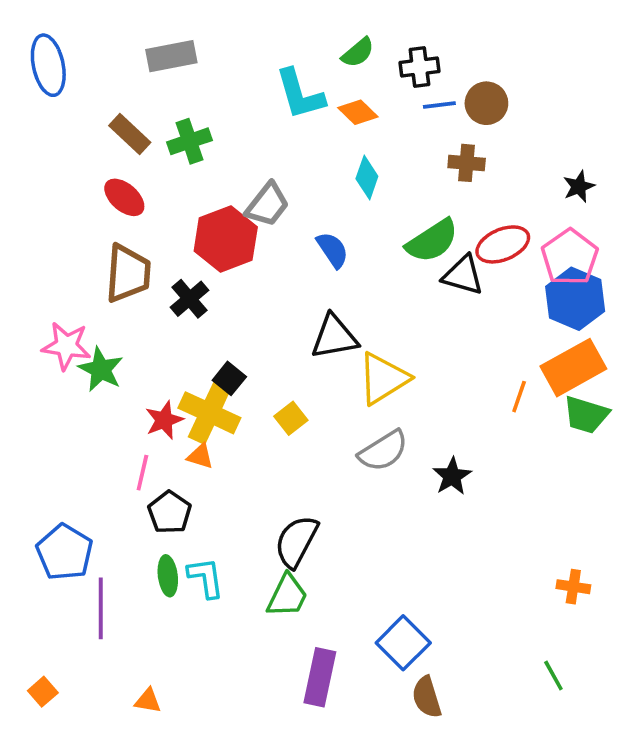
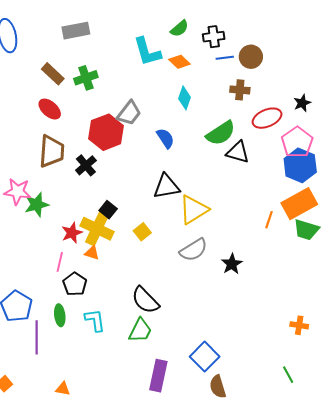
red ellipse: (503, 244) -> (267, 118), moved
green star: (101, 369) -> (37, 205), turned 30
black semicircle: (296, 541) -> (145, 300), turned -72
green ellipse: (168, 576) -> (60, 315), moved

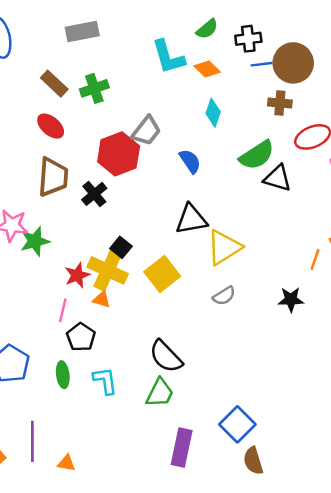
brown circle: (251, 57) -> (293, 63), size x1.4
yellow square: (142, 232) -> (162, 274), size x1.6
gray semicircle: (194, 250) -> (224, 296), size x0.7
black star: (232, 264) -> (291, 299), moved, turned 30
purple line: (37, 337) -> (32, 441), moved

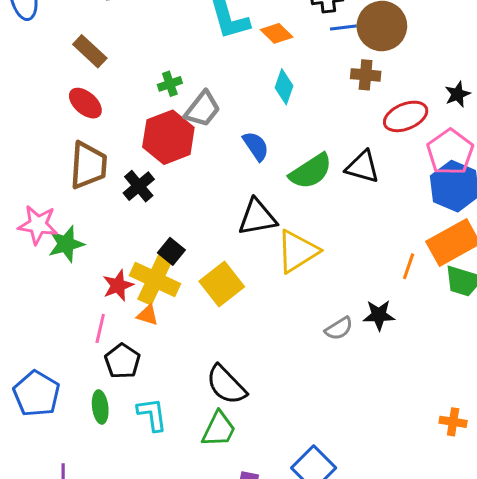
green cross: (94, 88) -> (170, 84), moved, size x0.7
green semicircle: (257, 155) -> (311, 171), moved
gray semicircle: (224, 296) -> (339, 328), moved

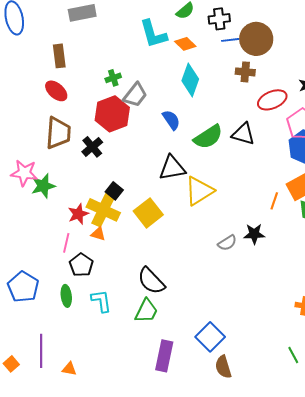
brown rectangle: (90, 51) -> (59, 56), turned 40
cyan diamond: (284, 87) -> (190, 80), size x1.4

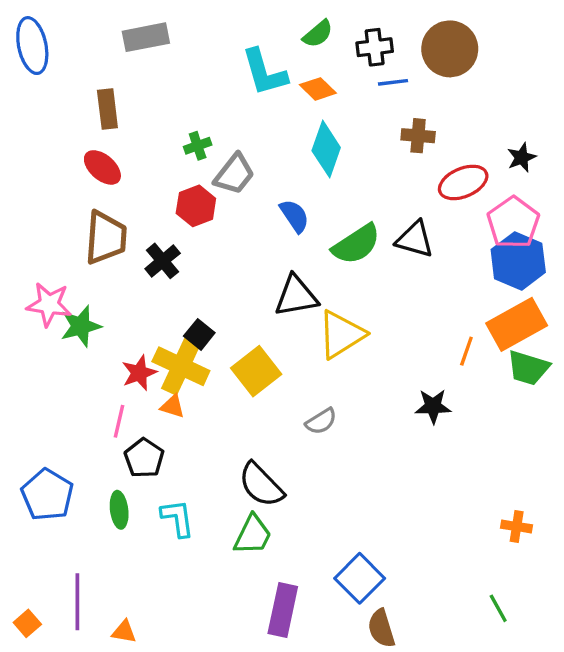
brown circle: (256, 39) -> (450, 49), moved
red hexagon: (112, 114) -> (196, 206), size x0.7
gray semicircle: (227, 243) -> (321, 421), moved

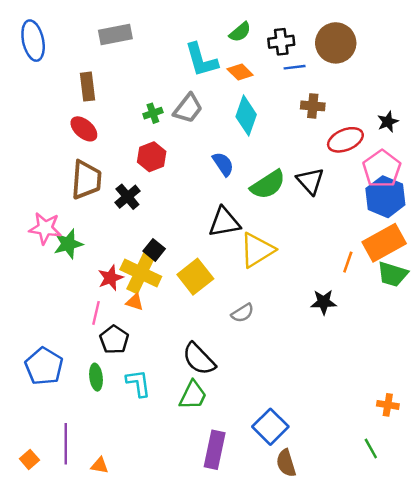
gray trapezoid: (234, 174) -> (188, 108), moved
black triangle: (415, 239) -> (310, 181), turned 32
orange cross: (517, 527) -> (388, 405), moved

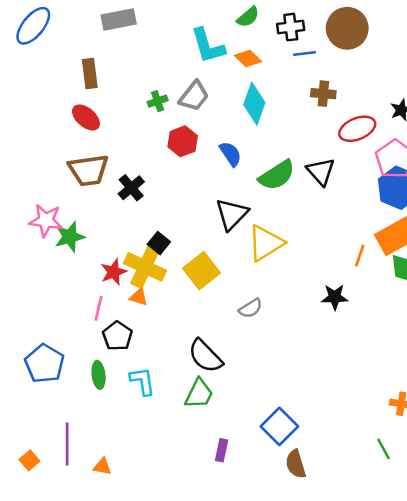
blue ellipse: (33, 41) -> (33, 26), turned 51
red hexagon: (152, 157) -> (183, 141), moved
brown trapezoid: (86, 180) -> (88, 170), turned 78
black triangle: (224, 222) -> (232, 214), turned -36
purple rectangle: (215, 450) -> (222, 450), size x0.6

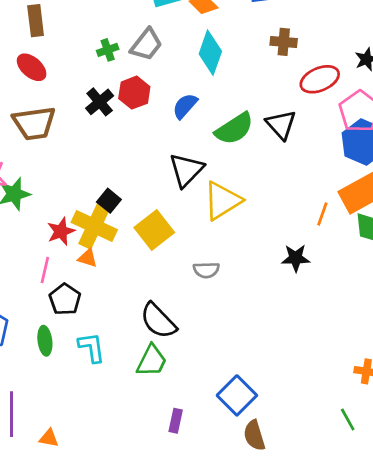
blue semicircle: (230, 154) -> (185, 106), turned -104
black cross: (131, 188) -> (100, 102), moved
gray semicircle: (250, 308) -> (206, 270), turned 30

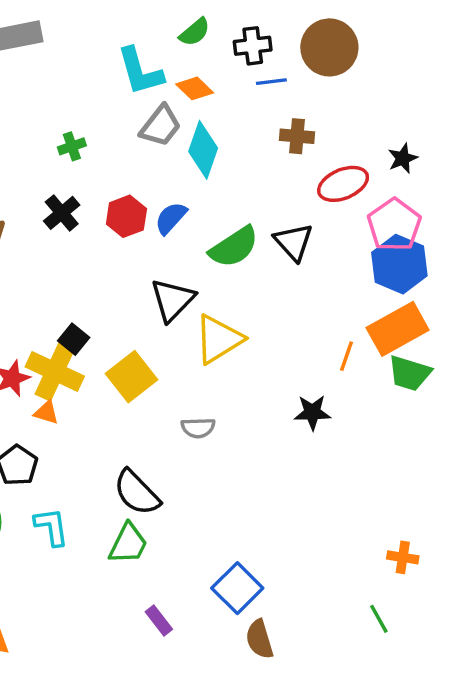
gray trapezoid: (146, 45) -> (161, 126), moved
red hexagon: (134, 93) -> (126, 216), moved
purple rectangle: (176, 421) -> (159, 620), turned -50

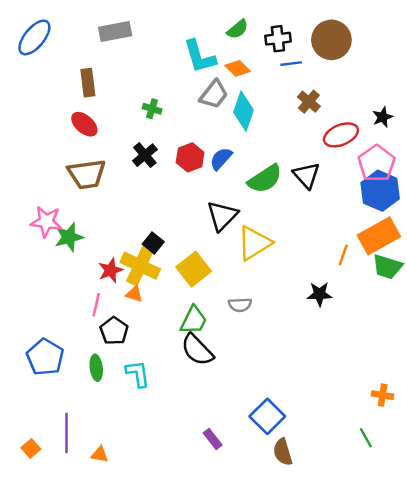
brown cross: (297, 136) -> (309, 102), turned 35
green cross: (72, 146) -> (152, 109), turned 36
green trapezoid: (128, 544) -> (194, 320), moved

